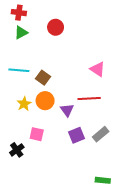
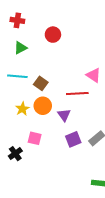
green triangle: (21, 32) -> (20, 48), moved
red line: (89, 99) -> (77, 94), moved

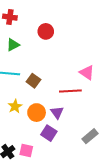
orange circle: (43, 106) -> (37, 113), moved
pink square: (35, 138) -> (26, 151), moved
purple square: (73, 139) -> (49, 133), moved, turned -35

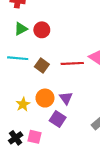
red circle: (46, 31) -> (42, 30), moved
red line: (70, 91) -> (72, 63), moved
yellow star: (15, 106) -> (23, 104), moved

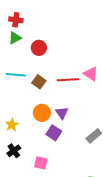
green triangle: (21, 29) -> (15, 38), moved
yellow star: (23, 104) -> (12, 125), moved
pink square: (34, 137) -> (41, 163), moved

